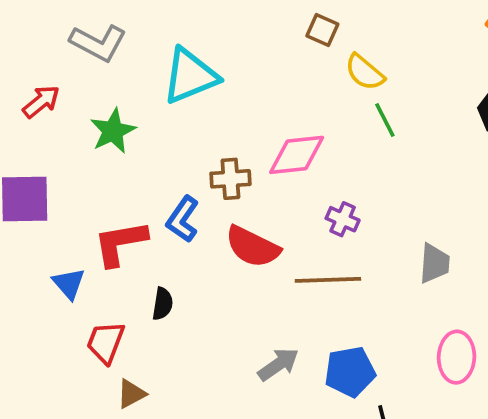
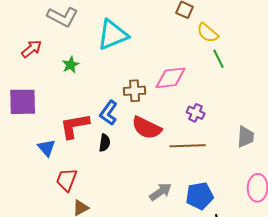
green star: (113, 131) -> (71, 65), size x0.7
black semicircle: (163, 304) -> (105, 143), moved

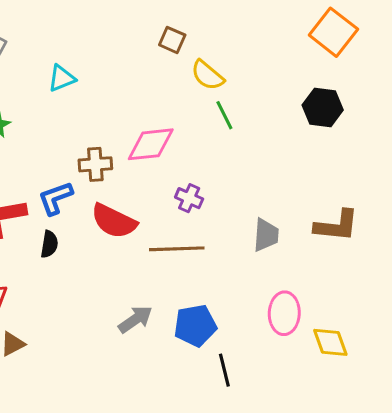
cyan triangle: (113, 35) -> (62, 78), size x0.6
blue L-shape: (109, 113) -> (55, 198), turned 35

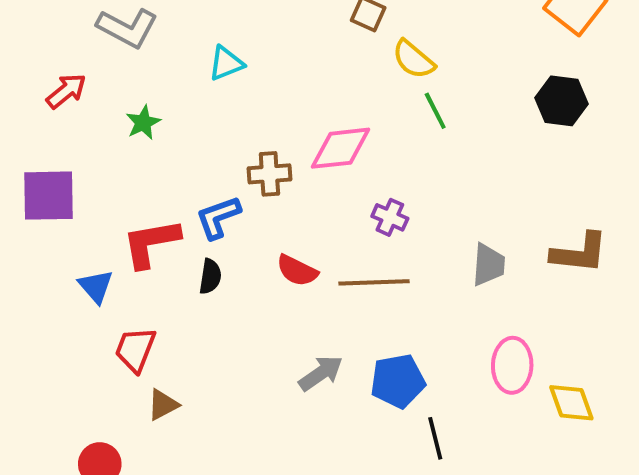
red semicircle: (114, 221) -> (297, 271), moved, size x0.7

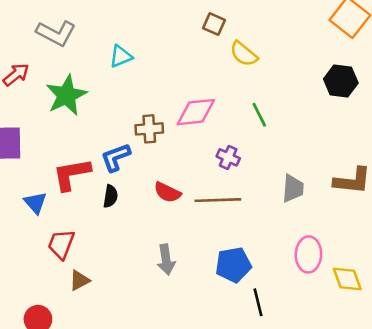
green line: (435, 111) -> (259, 115), moved
green star: (143, 123) -> (66, 95), size x1.8
gray arrow: (321, 373) -> (166, 260), moved, turned 116

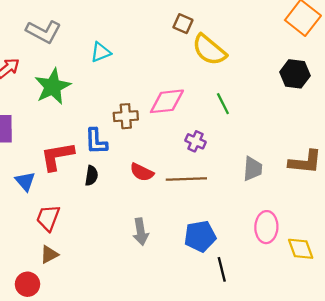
yellow semicircle: (244, 54) -> (209, 50), size x1.4
blue L-shape: (116, 157) -> (96, 141), turned -72
brown triangle: (79, 280) -> (49, 254), moved

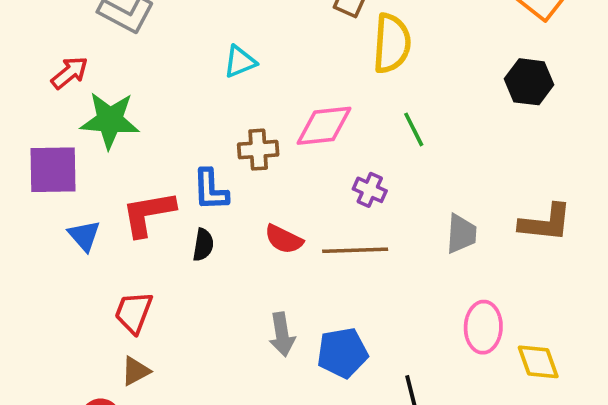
yellow semicircle: (209, 50) -> (392, 43), turned -126
cyan triangle: (101, 52) -> (240, 62), moved
green star: (53, 86) -> (110, 120), moved, turned 30
blue triangle: (25, 181) -> (84, 236), moved
blue pentagon: (200, 236) -> (342, 353), moved

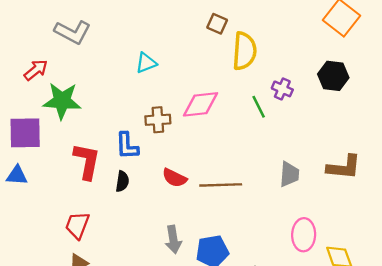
purple cross: (370, 190) -> (282, 89), moved
red L-shape: (148, 214) -> (87, 161), turned 111
blue triangle: (84, 236) -> (17, 175), moved, turned -45

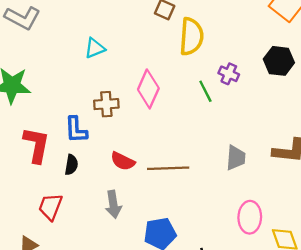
pink diamond: (201, 104) -> (148, 89), turned -60
red trapezoid: (77, 225) -> (50, 207), moved
gray arrow: (173, 239) -> (113, 204), moved

